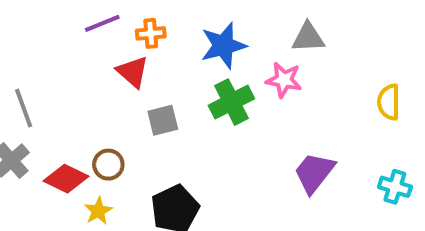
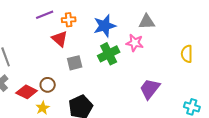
cyan cross: (395, 187) -> (192, 107), moved

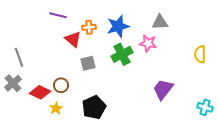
purple line: (45, 15) -> (58, 15), turned 36
orange cross: (69, 20) -> (89, 27), moved

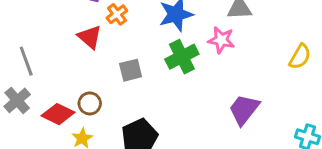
orange cross: (89, 27) -> (117, 14), moved, turned -32
red triangle: (73, 39) -> (90, 37), moved
yellow semicircle: (200, 54) -> (300, 57), turned -150

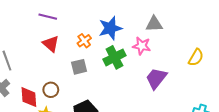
orange cross: (117, 14) -> (84, 41), moved
purple trapezoid: (244, 110) -> (156, 78), moved
red diamond: (58, 114) -> (29, 97), turned 60

